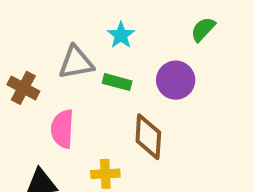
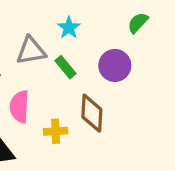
green rectangle: (117, 82) -> (65, 67), turned 35
yellow cross: (105, 174) -> (56, 131), moved

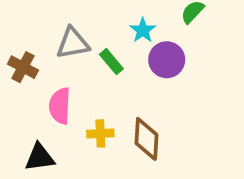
cyan star: (69, 28) -> (143, 30), moved
brown diamond: (92, 113) -> (146, 139), moved

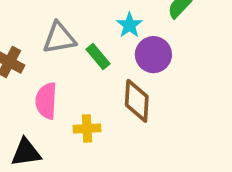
brown diamond: (146, 139) -> (137, 101), moved

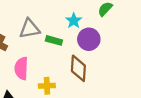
green rectangle: (98, 56) -> (54, 40), turned -35

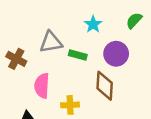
cyan star: (74, 21) -> (93, 24), moved

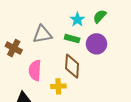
green semicircle: (134, 20) -> (100, 16), moved
green rectangle: (78, 55) -> (72, 39), moved
brown diamond: (105, 86) -> (72, 66), moved

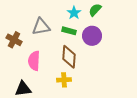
yellow cross: (58, 86) -> (64, 80), moved

